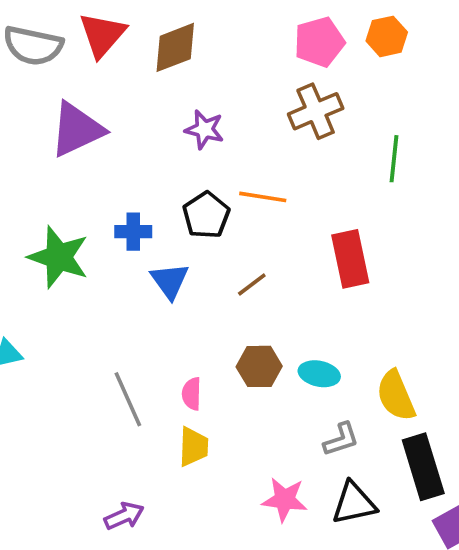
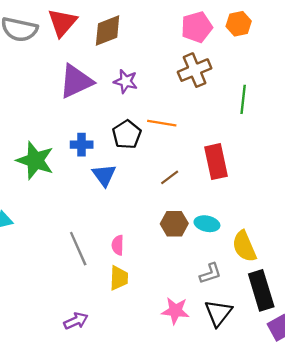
purple triangle: (77, 129) -> (76, 81), moved
brown line: (252, 284) -> (170, 177), moved
brown hexagon: (259, 366) -> (174, 224), moved
cyan ellipse: (319, 374) -> (207, 224), moved
black triangle: (354, 503) -> (218, 313), turned -40

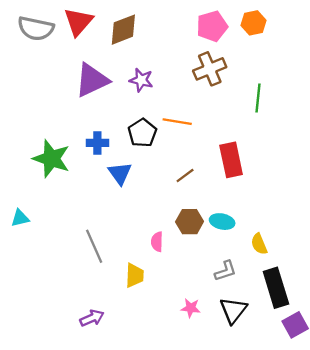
pink semicircle: (118, 245) -> (157, 242), moved
yellow semicircle: (244, 246) -> (259, 244), size x0.7
pink star: (175, 311) -> (191, 308), size x0.7

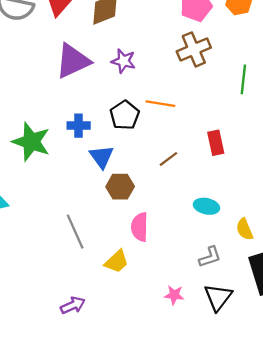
red rectangle: (231, 160) -> (216, 143), size x0.7
brown hexagon: (190, 222) -> (120, 187), moved
pink semicircle: (157, 242) -> (140, 227), size x1.4
yellow trapezoid: (135, 275) -> (117, 262), turned 45

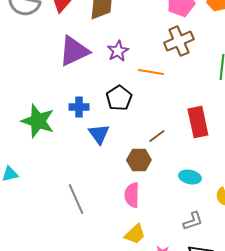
purple star: (123, 61) -> (118, 51), turned 30
orange line: (160, 104) -> (151, 72), moved
red rectangle: (216, 143) -> (198, 122), size x1.4
brown hexagon: (120, 187) -> (139, 160), moved
yellow trapezoid: (117, 262) -> (135, 234), moved

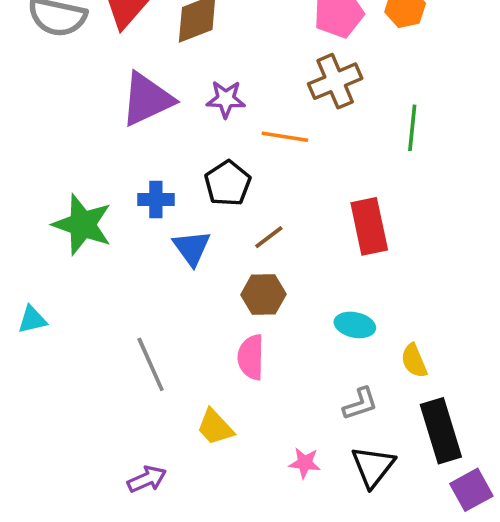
purple star: (118, 51) -> (226, 99), turned 30
brown line: (157, 136) -> (269, 237), moved
yellow trapezoid: (135, 234) -> (215, 427), moved, turned 90

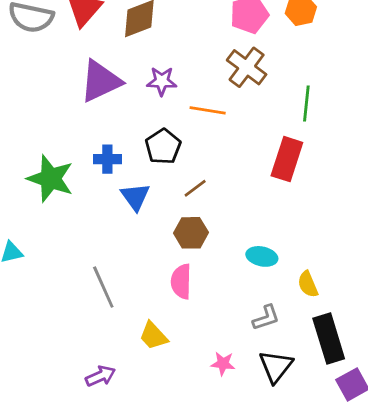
brown cross: (335, 81) -> (247, 67), turned -30
red rectangle: (369, 226) -> (287, 159), moved, turned 30

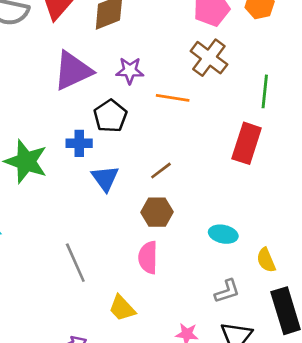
black pentagon: (163, 147) -> (110, 116), moved

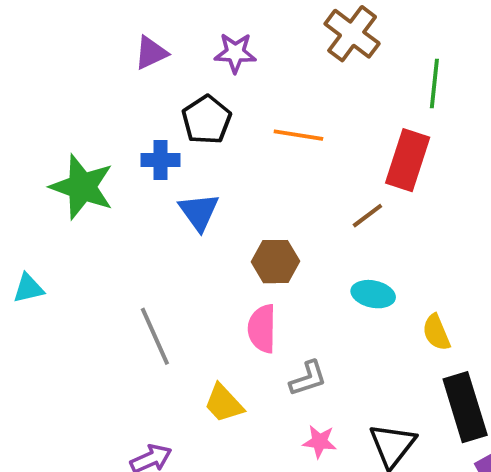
purple triangle: (73, 71) -> (151, 53), size x0.6
orange line: (173, 98) -> (298, 135), moved
brown line: (161, 171) -> (367, 216), moved
gray L-shape: (227, 291) -> (308, 378), moved

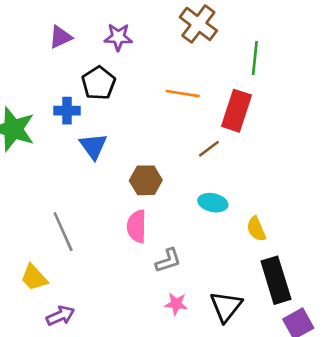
orange line: (298, 135) -> (183, 94), moved
yellow trapezoid: (224, 403) -> (34, 278), moved

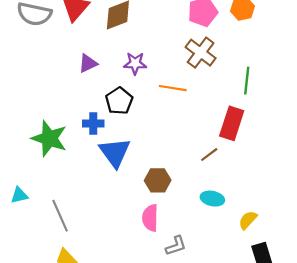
orange line: (183, 94) -> (173, 88), moved
blue triangle: (93, 146) -> (115, 152), size x1.4
yellow semicircle: (256, 229) -> (248, 220), turned 66
gray line: (63, 232) -> (60, 216), moved

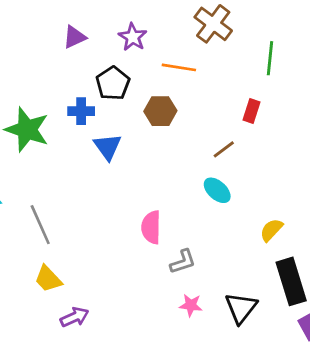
purple star: (135, 63) -> (133, 37), turned 30
red rectangle: (232, 123) -> (252, 111), size x0.6
blue triangle: (115, 152) -> (108, 147), size x0.7
brown hexagon: (158, 180) -> (160, 111), moved
cyan ellipse: (212, 199) -> (217, 190), moved, turned 30

